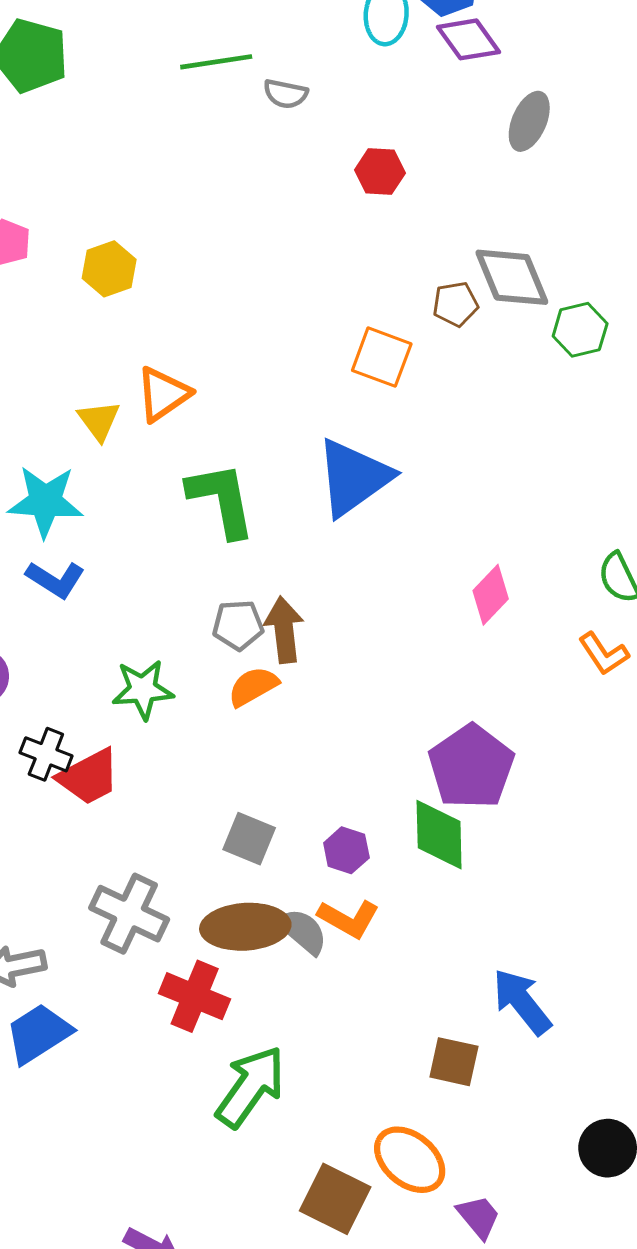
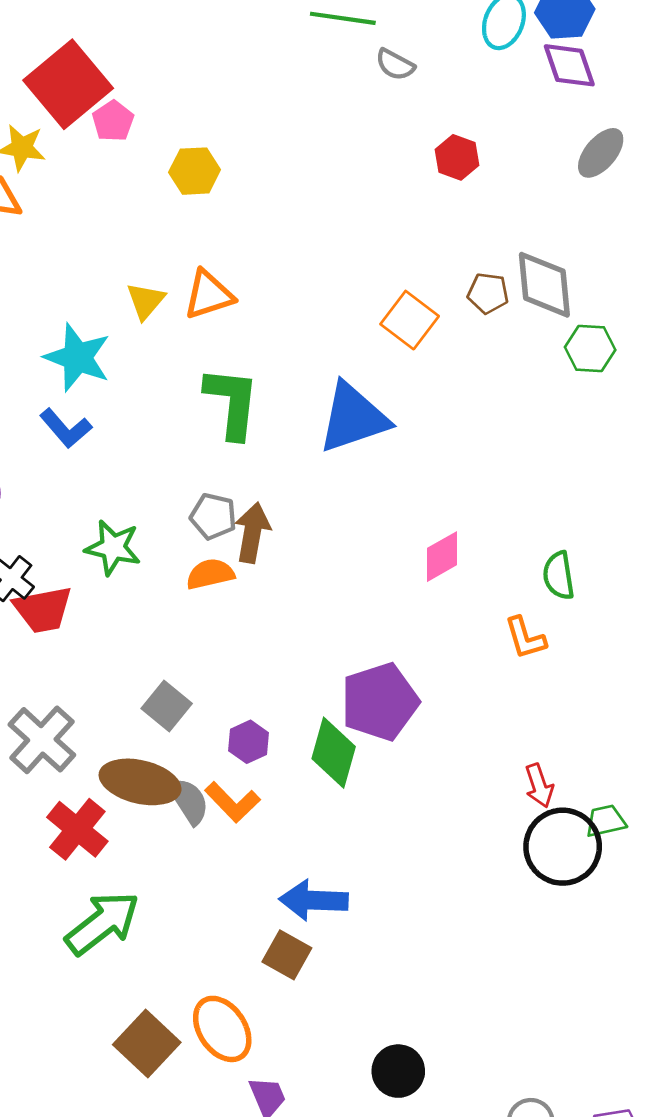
blue arrow: (522, 1002) -> (314, 900), moved, turned -66

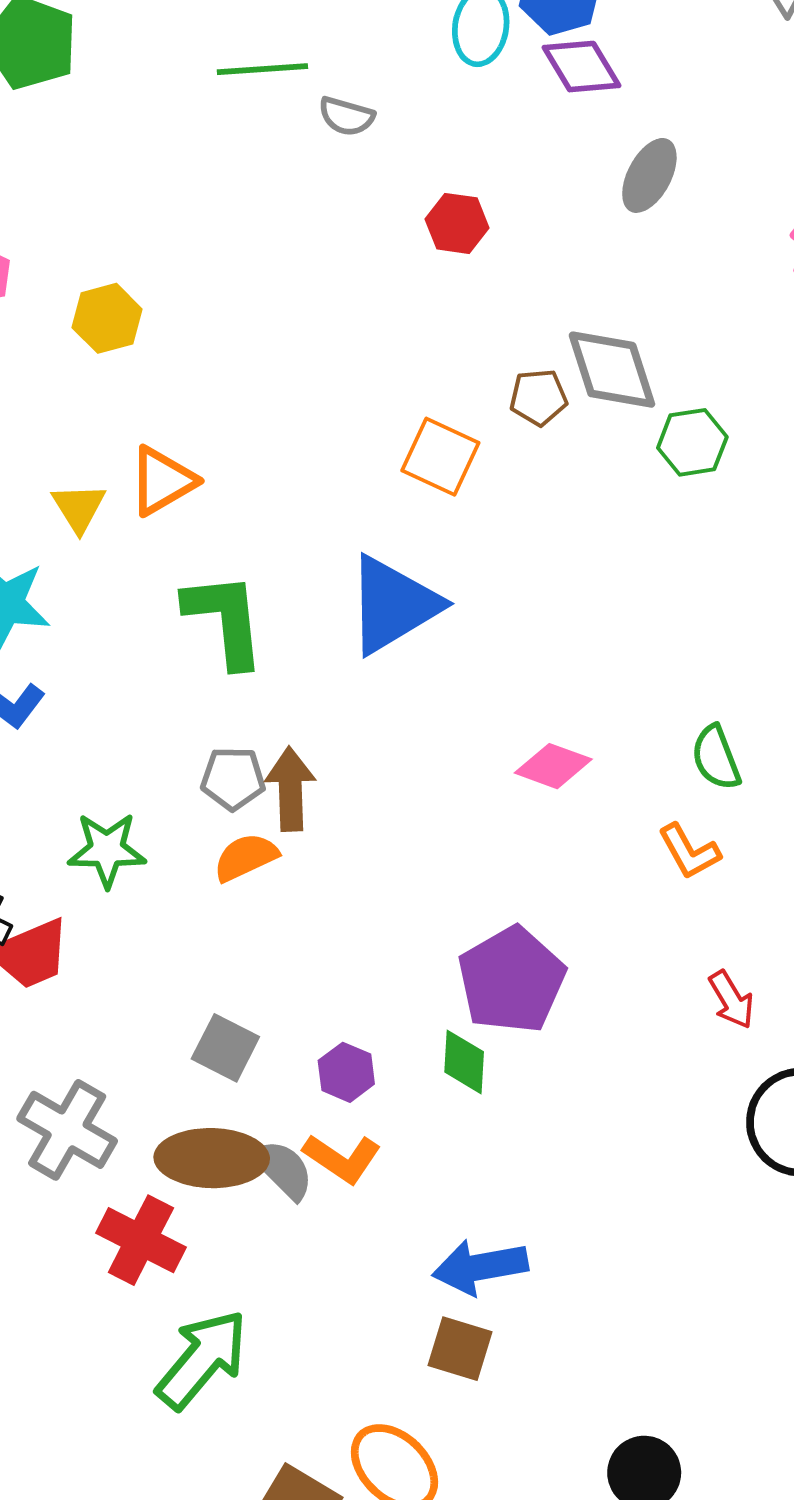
pink diamond: (442, 557) -> (553, 766), turned 62
green diamond: (334, 753) -> (464, 1062), size x0.7
red arrow: (539, 786) -> (731, 1000), moved

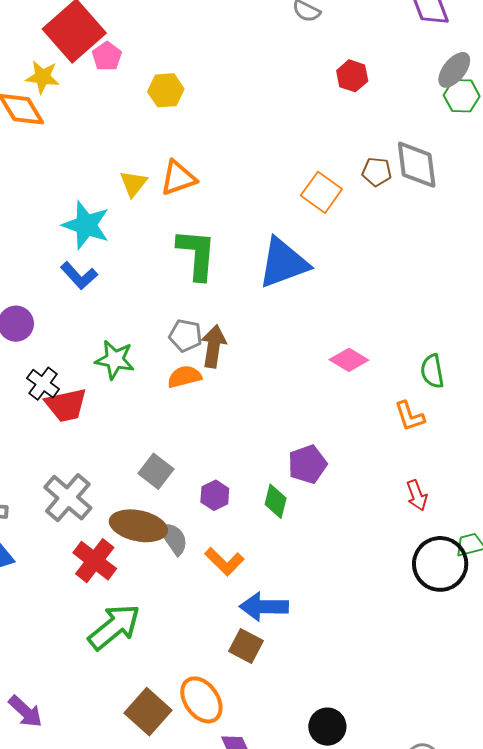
green hexagon: (692, 442) -> (462, 96), moved
purple pentagon: (512, 980) -> (307, 464), size x0.7
orange L-shape: (342, 1158) -> (224, 562), moved

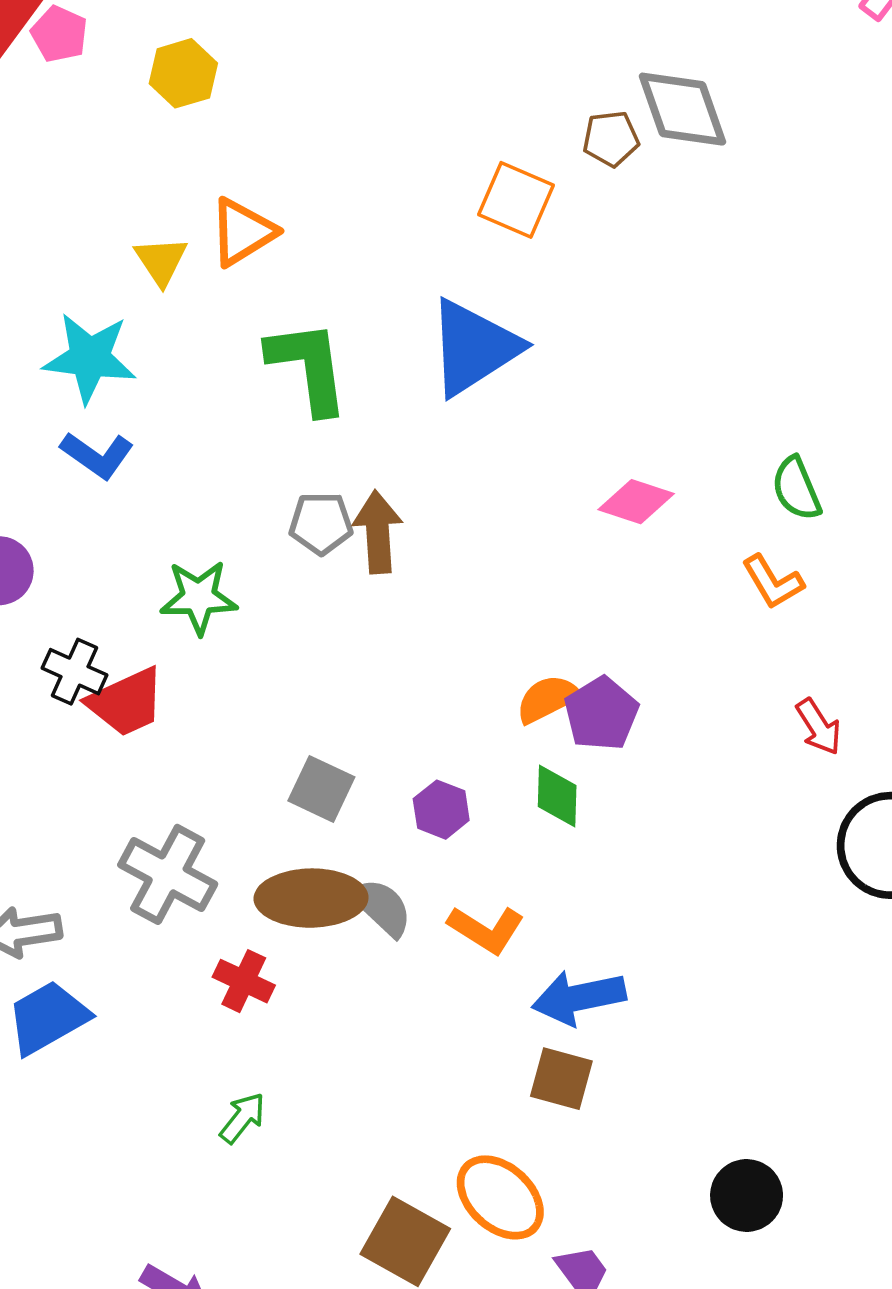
orange semicircle: (184, 377) -> (548, 699), moved
red cross: (95, 561) -> (244, 981), size x0.7
green arrow: (114, 627) -> (242, 1118), moved, size x0.5

